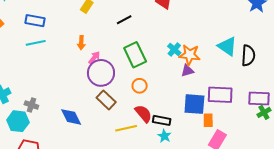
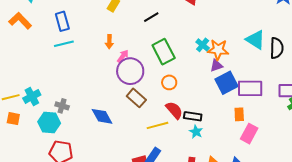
blue rectangle: (35, 21) -> (62, 21), turned 66
blue square: (194, 104) -> (227, 83), moved, turned -30

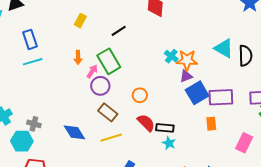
green rectangle: (164, 52) -> (109, 61), moved
purple circle: (130, 71) -> (100, 86), size x0.7
yellow line: (157, 125) -> (111, 138), moved
pink rectangle: (249, 134) -> (244, 143), moved

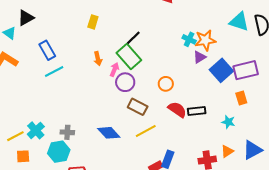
black line: (119, 31) -> (133, 38), moved
purple triangle: (186, 76) -> (200, 57), moved
cyan star: (169, 143) -> (228, 122), moved

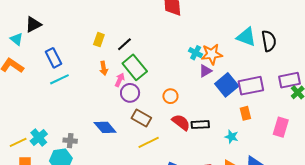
yellow rectangle: (93, 22) -> (99, 40), moved
black line: (133, 38) -> (124, 44), moved
blue diamond: (109, 133) -> (105, 127), moved

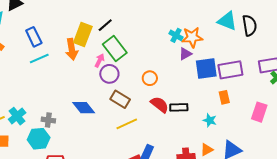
yellow rectangle: (99, 40) -> (83, 35), moved, size x1.6
orange arrow: (104, 68) -> (72, 49), moved, size x1.5
blue square: (227, 85) -> (206, 68), turned 30

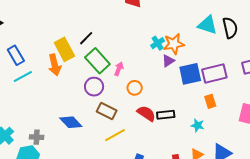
yellow rectangle: (83, 35) -> (64, 49), turned -45
cyan cross: (176, 35) -> (158, 43), turned 32
pink arrow: (100, 60) -> (119, 69), moved

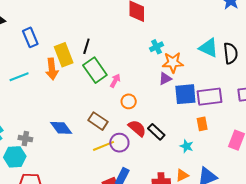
black line: (86, 38) -> (86, 46), turned -35
cyan cross: (158, 43) -> (156, 47), moved
blue rectangle: (16, 55) -> (30, 37), moved
purple circle: (94, 87) -> (119, 143), moved
black rectangle: (166, 115) -> (156, 132), turned 42

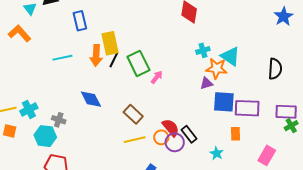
black line: (86, 46) -> (114, 60), moved
cyan triangle: (208, 48) -> (230, 56), moved
orange circle: (129, 101) -> (161, 137), moved
blue diamond: (61, 128) -> (91, 99), moved
purple circle: (119, 143) -> (175, 142), moved

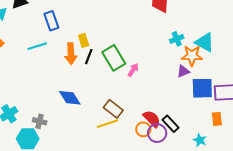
yellow rectangle: (110, 43) -> (84, 40), size x0.6
cyan line: (62, 58) -> (37, 46), moved
yellow line: (135, 140) -> (108, 124), moved

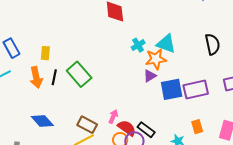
yellow rectangle: (84, 40) -> (45, 53), moved, turned 32
pink arrow: (133, 70) -> (113, 116), moved
orange rectangle: (217, 119) -> (197, 127), moved

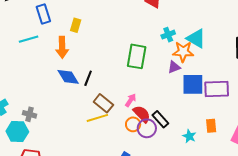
green rectangle: (79, 74) -> (137, 56), moved, turned 40
black line: (54, 77) -> (88, 78), moved
blue diamond: (42, 121) -> (68, 77), moved

